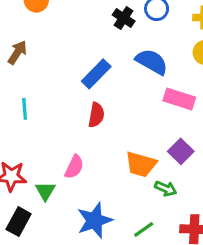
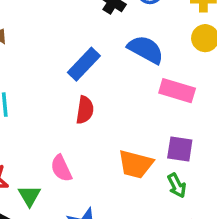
purple square: (181, 151) -> (180, 149), turned -35
pink semicircle: (74, 167) -> (61, 168), turned 130
green arrow: (166, 189) -> (177, 185), moved, turned 40

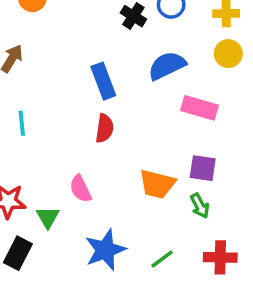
blue semicircle: (146, 50) -> (167, 66), turned -54
blue rectangle: (84, 64) -> (103, 81), turned -64

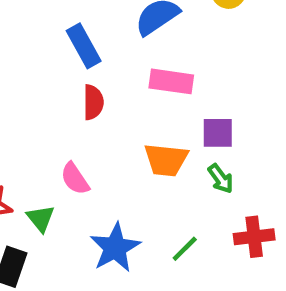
pink rectangle: (200, 108) -> (171, 81), moved

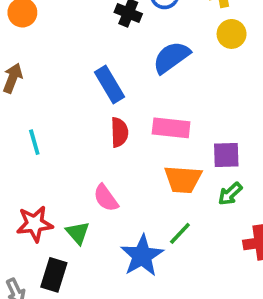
pink rectangle: (171, 81) -> (171, 128), moved
green arrow: (221, 179) -> (230, 194), turned 85
green line: (185, 249) -> (180, 233), moved

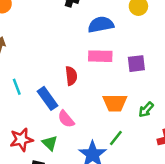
blue semicircle: (171, 57) -> (101, 25), turned 30
blue rectangle: (110, 84) -> (47, 98), moved
pink rectangle: (171, 128) -> (100, 56), moved
purple square: (226, 155) -> (136, 64), moved

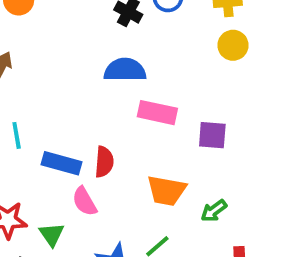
blue semicircle: (101, 25) -> (125, 70), moved
red semicircle: (71, 76) -> (104, 162), moved
blue rectangle: (47, 98) -> (61, 163), turned -50

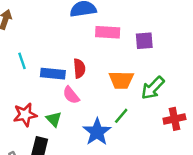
green arrow: (214, 211) -> (153, 88), size x1.5

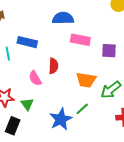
blue rectangle: (53, 74) -> (27, 42), moved
pink semicircle: (71, 95) -> (35, 78), moved

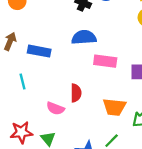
blue rectangle: (27, 42) -> (39, 51), moved
pink semicircle: (35, 78) -> (55, 108), turned -35

